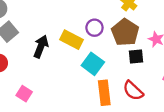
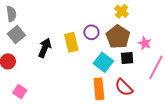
yellow rectangle: (71, 40) -> (71, 42), turned 48
cyan square: (93, 64) -> (103, 62), moved
pink square: (24, 94) -> (20, 91), moved

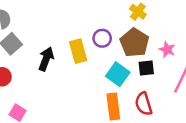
red semicircle: (124, 87) -> (144, 104), turned 30

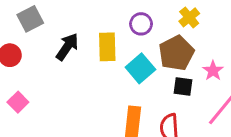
purple circle: (102, 38) -> (141, 24), moved
cyan square: (118, 74) -> (140, 68), moved

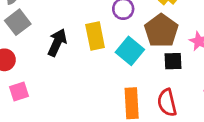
pink square: (18, 102) -> (19, 92), moved, turned 36

